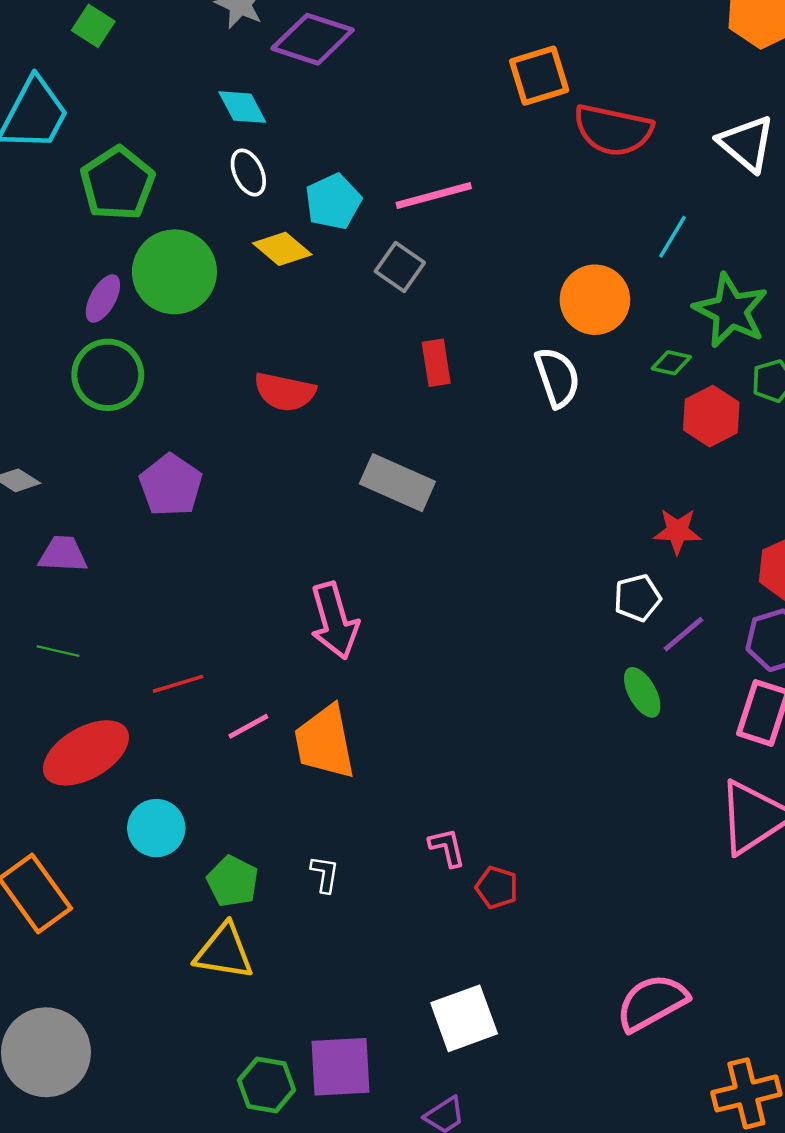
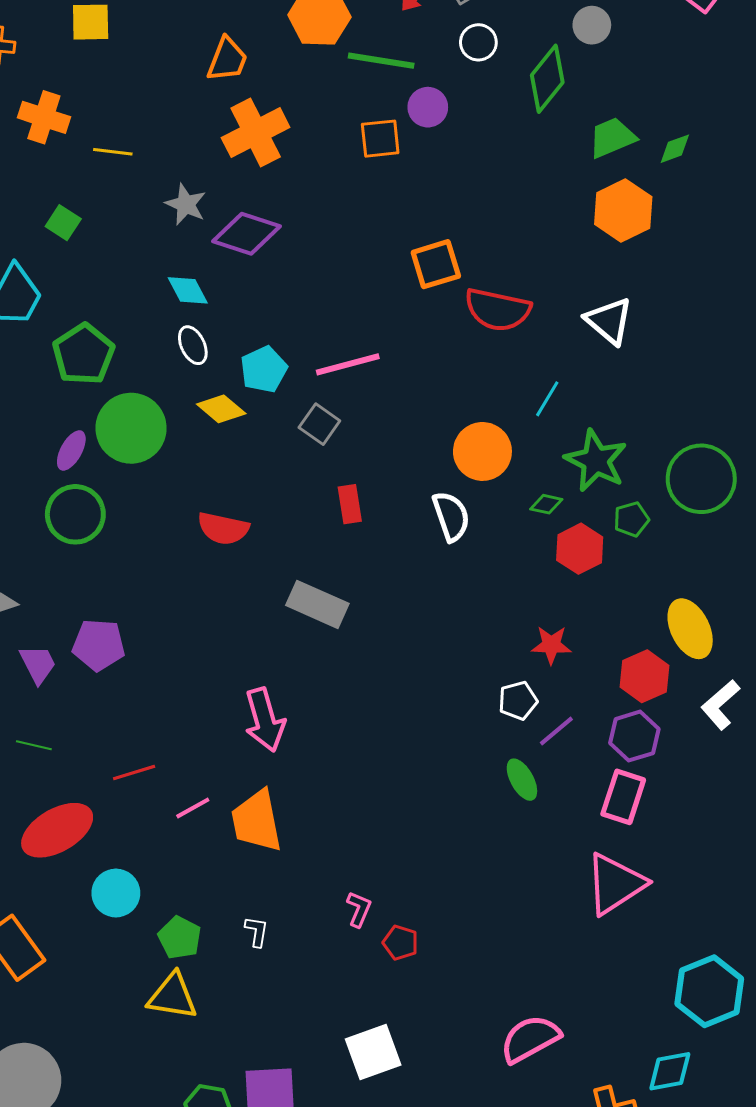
purple pentagon: (171, 485) -> (99, 645), moved, turned -30
purple trapezoid: (63, 554) -> (38, 664), turned 60
pink L-shape: (447, 847) -> (359, 909), turned 36

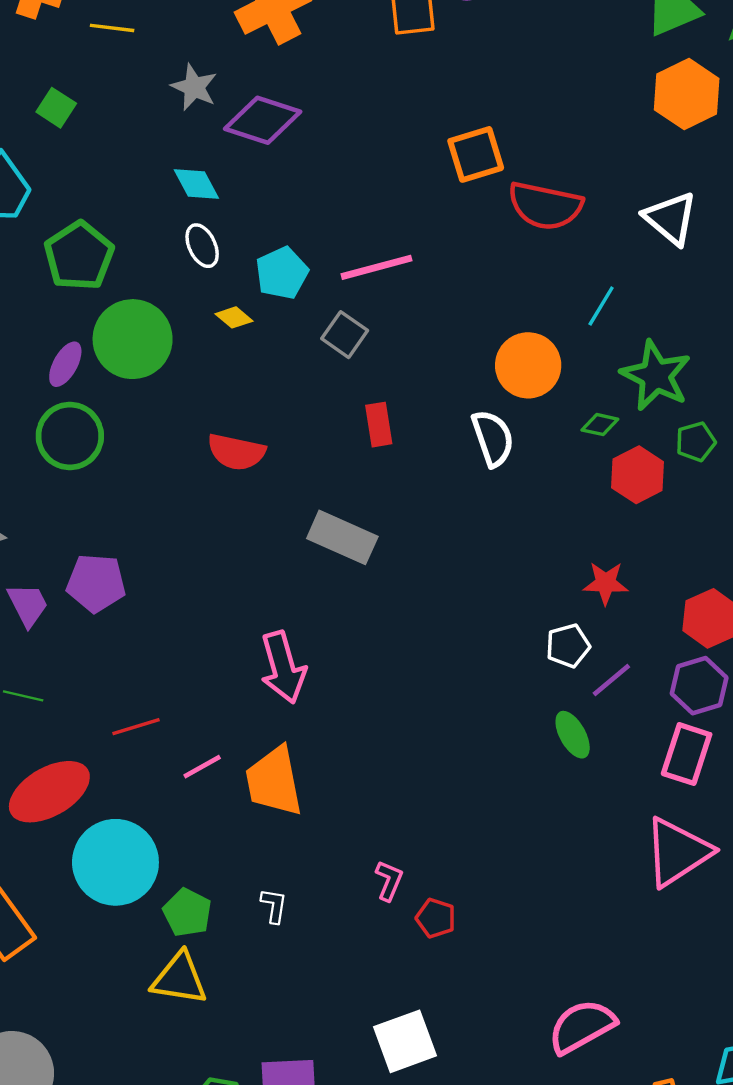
yellow diamond: (221, 409) -> (234, 317), size x0.7
cyan circle: (116, 893) -> (115, 862), size x1.6

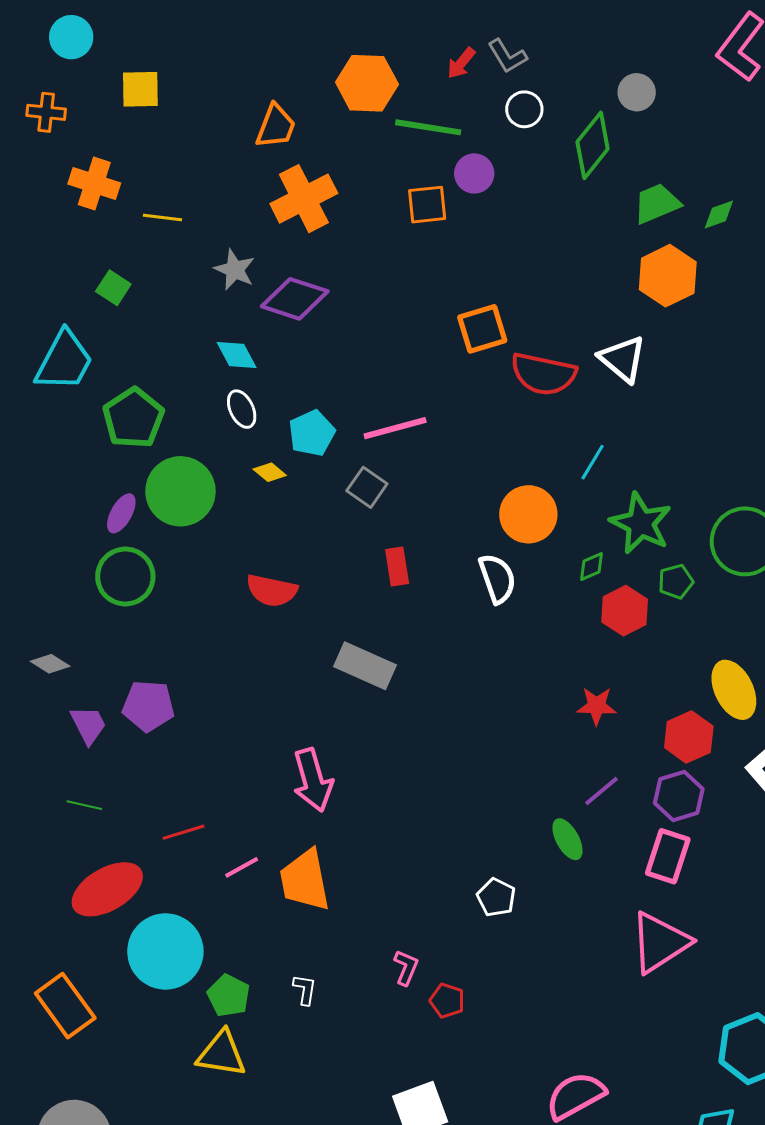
white triangle: (671, 218) -> (623, 359), moved
green diamond: (600, 425) -> (592, 566), turned -36
white pentagon: (568, 646) -> (496, 897), moved, turned -30

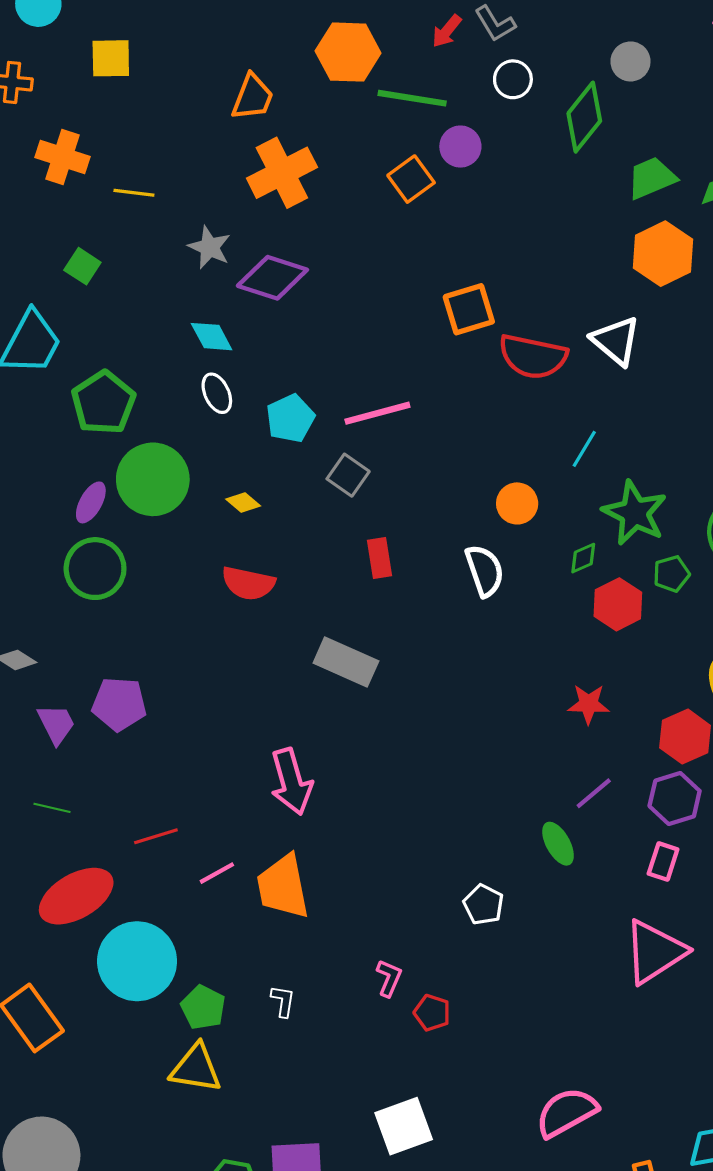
orange square: (427, 205) -> (411, 179), turned -30
yellow diamond: (270, 472) -> (243, 502), moved
orange circle: (528, 514) -> (517, 503), size x0.7
pink rectangle: (668, 856) -> (663, 861), size x0.7

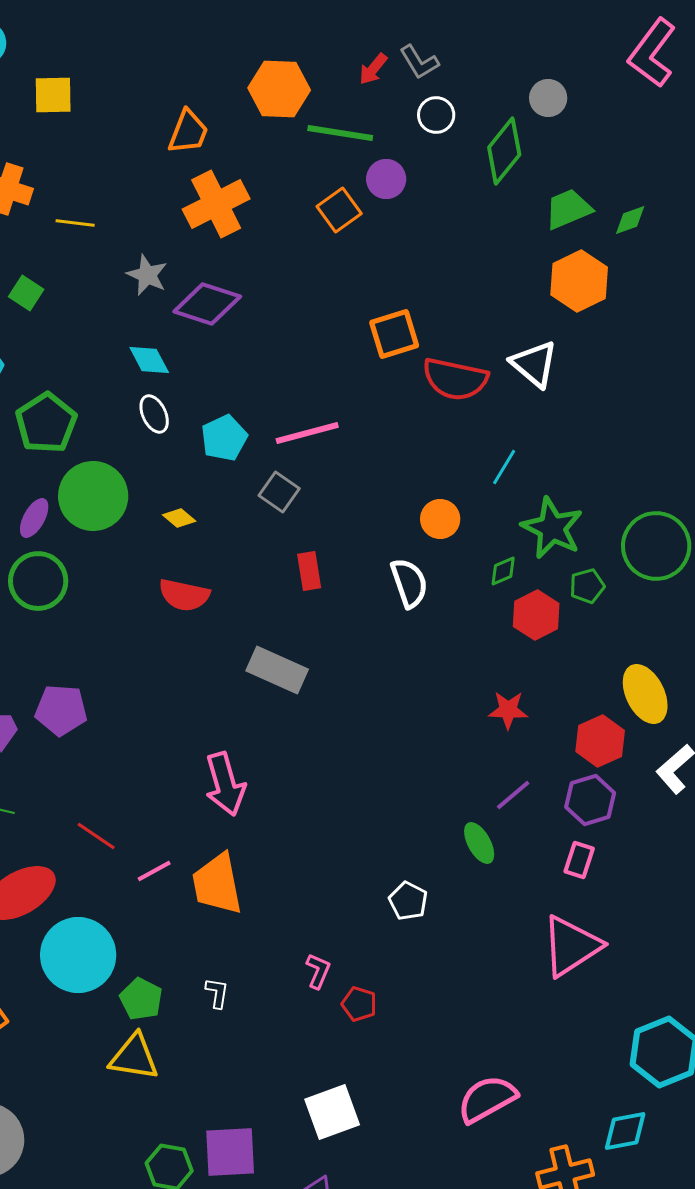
red line: (156, 836) -> (96, 836), turned 51

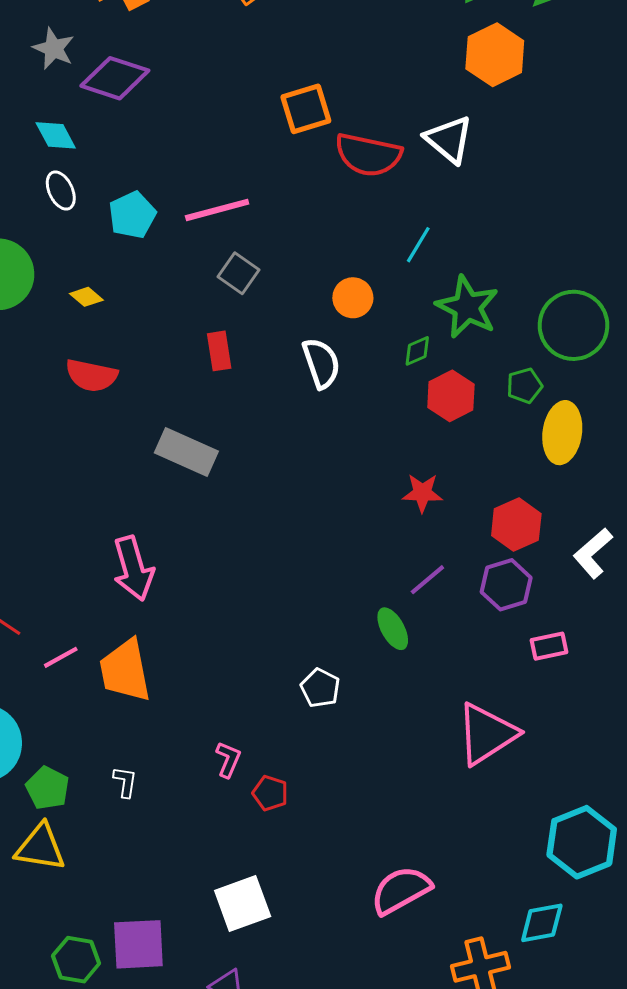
gray square: (279, 492) -> (238, 273), moved
green pentagon: (587, 586) -> (524, 386), moved
yellow ellipse: (645, 694) -> (562, 433), moved, turned 34
pink rectangle: (579, 860) -> (549, 646), moved, turned 60

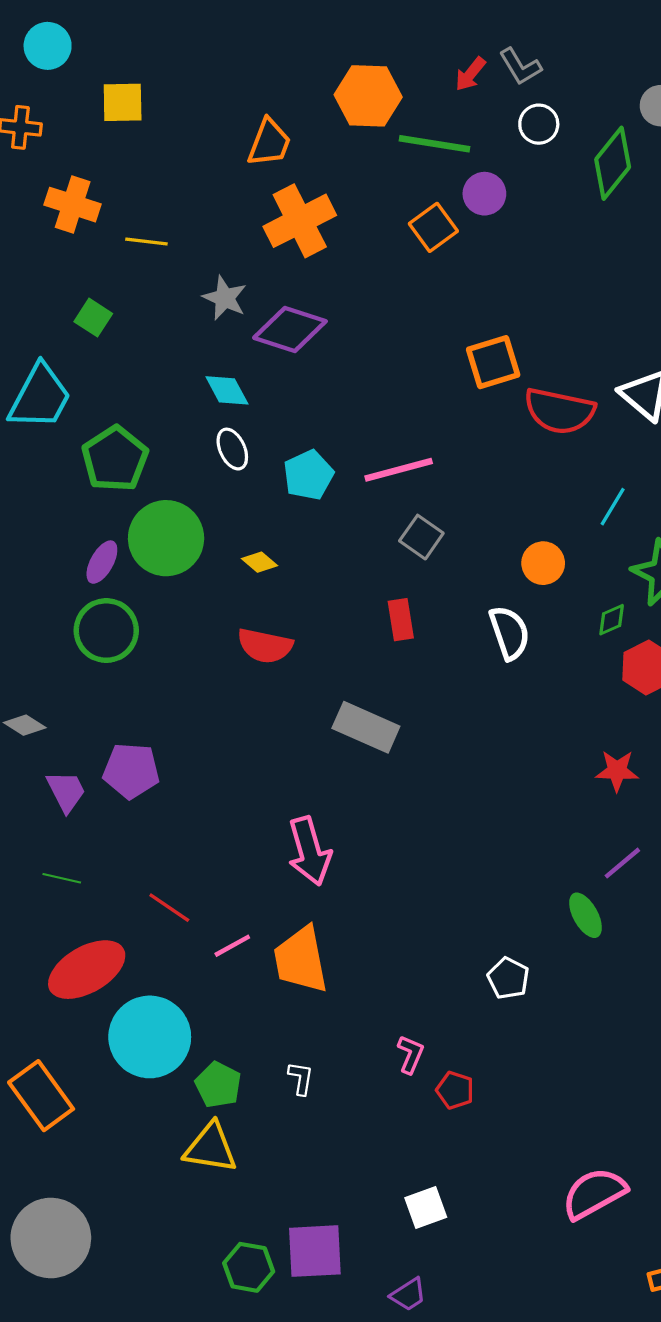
white square: (243, 903) -> (426, 1208), size x0.7

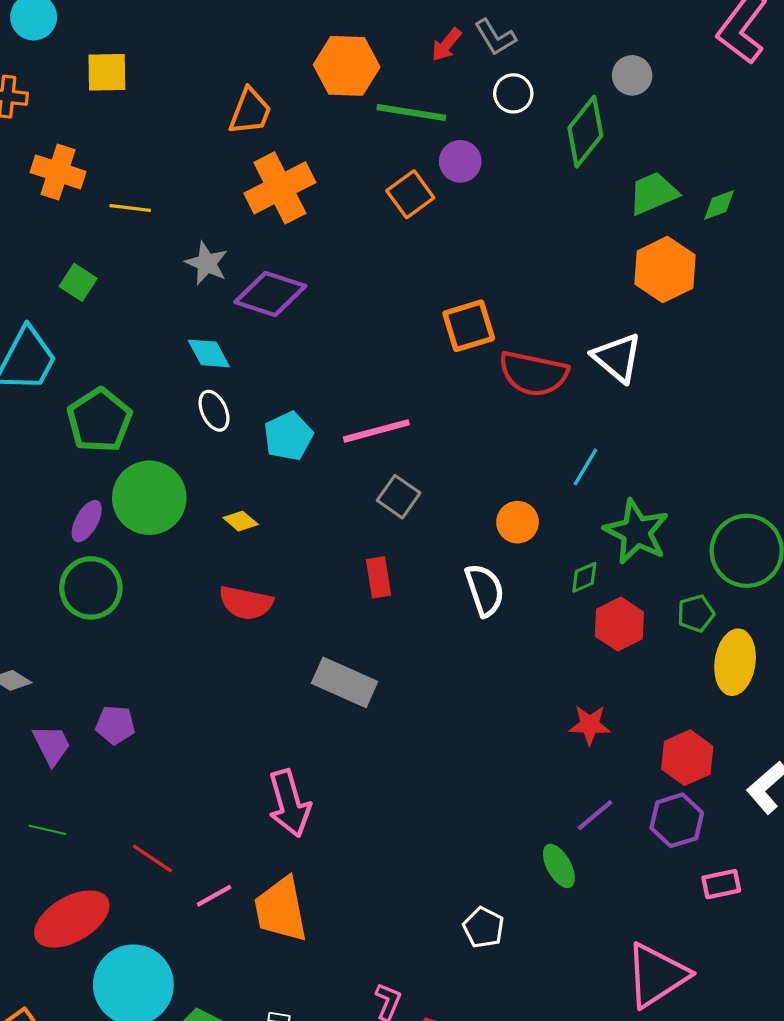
purple pentagon: (131, 771) -> (115, 725), size x0.7

